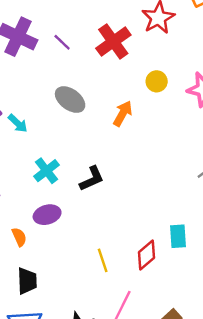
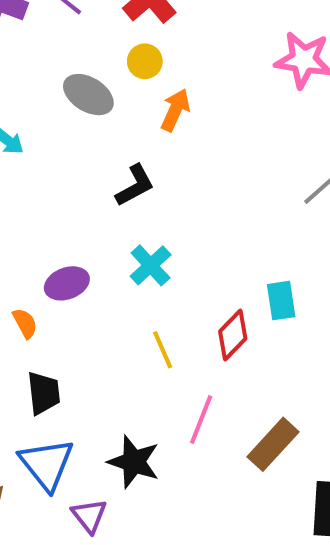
yellow circle: (157, 81) -> (145, 61), moved
cyan cross: (47, 171) -> (151, 265), moved
black L-shape: (92, 179) -> (135, 185), moved

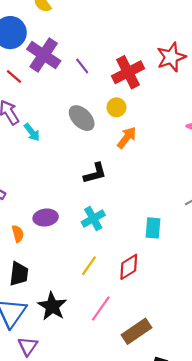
cyan rectangle: (281, 301) -> (153, 228), moved
yellow line: (163, 350) -> (89, 266), turned 45
black star: (134, 462) -> (52, 306), moved

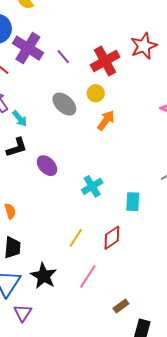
black L-shape: (95, 173) -> (17, 147), moved
purple ellipse: (46, 218) -> (47, 166), moved, turned 55
cyan cross: (93, 219) -> (92, 186), moved
brown rectangle: (136, 331) -> (121, 306), moved, size x0.6

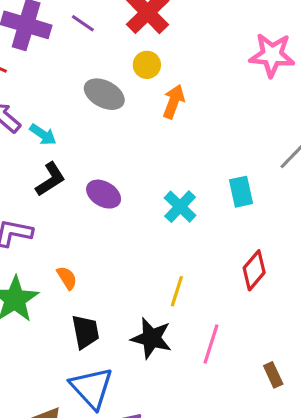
cyan rectangle: (133, 202) -> (241, 192), moved
red diamond: (112, 238) -> (254, 270), moved
black star: (44, 276) -> (151, 338), moved
brown rectangle: (121, 306) -> (273, 375), turned -63

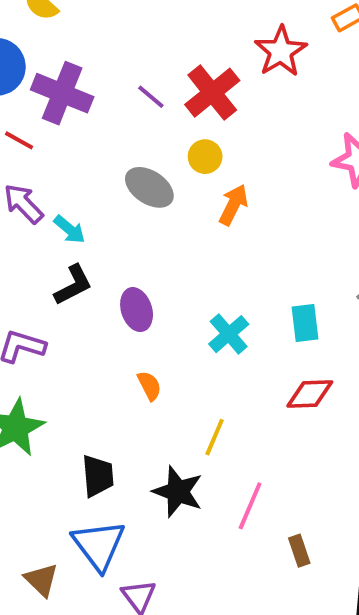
purple line: (83, 23) -> (151, 97), moved
purple ellipse: (104, 194) -> (137, 310), turned 36
red diamond: (254, 270) -> (310, 394), moved, turned 42
orange semicircle: (67, 278) -> (149, 386), moved
brown rectangle: (273, 375) -> (299, 551), moved

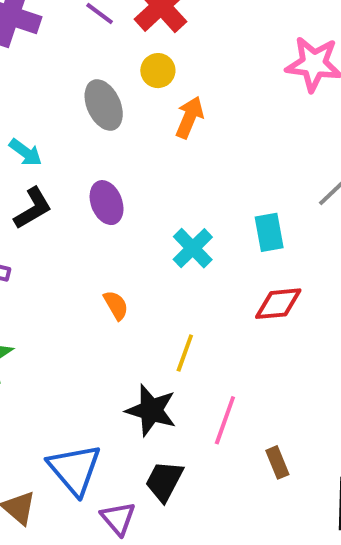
gray ellipse: (149, 187) -> (104, 105), turned 36
purple ellipse: (137, 310) -> (107, 203), moved
black trapezoid: (98, 476) -> (164, 481), moved, turned -144

